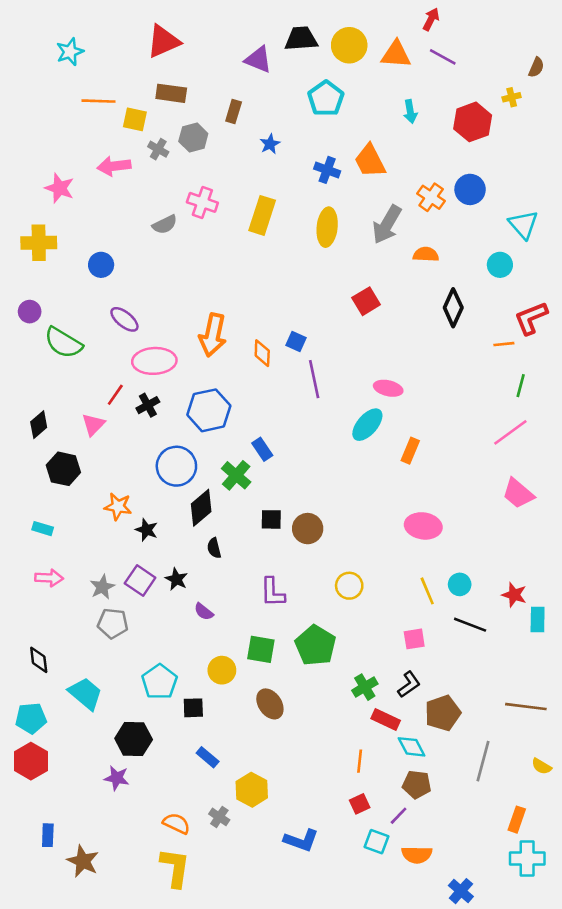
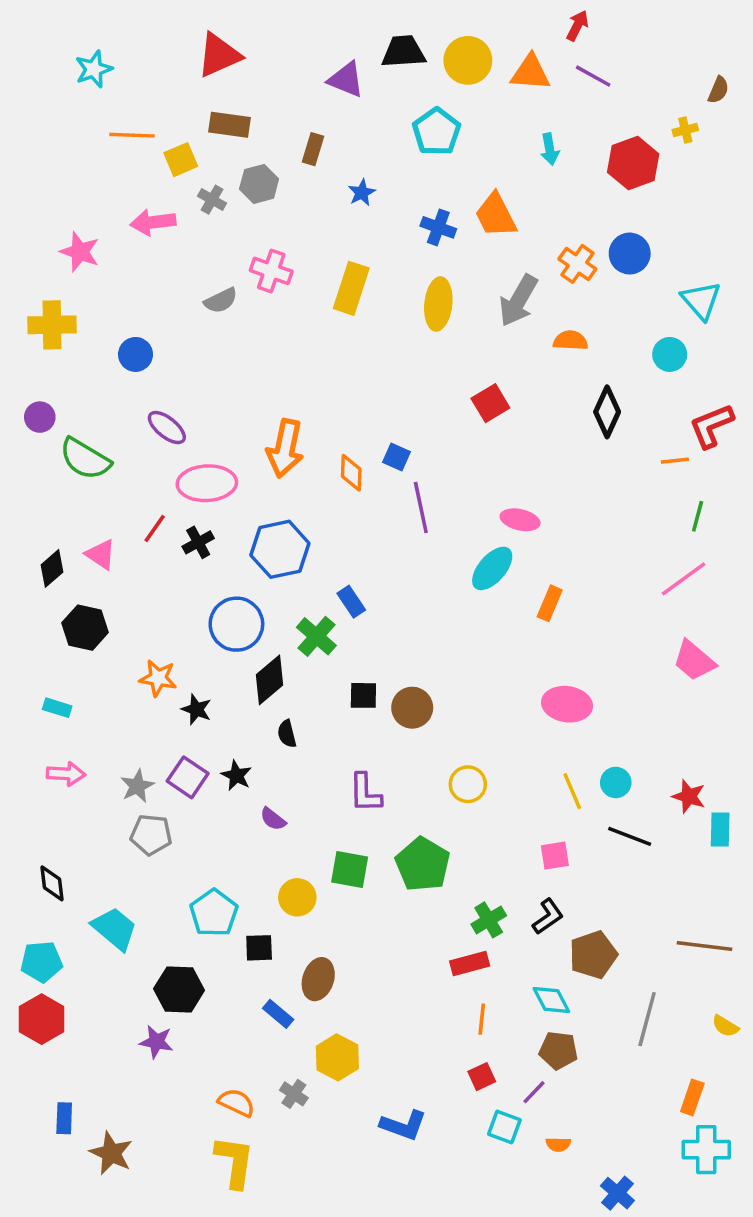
yellow square: (135, 119) -> (181, 160), turned -35
pink triangle: (93, 425) -> (101, 555), moved, turned -40
brown ellipse: (270, 704) -> (318, 979), moved, turned 52
red rectangle: (386, 720) -> (470, 963), moved, turned -40
orange semicircle: (417, 855) -> (558, 1144), size x0.6

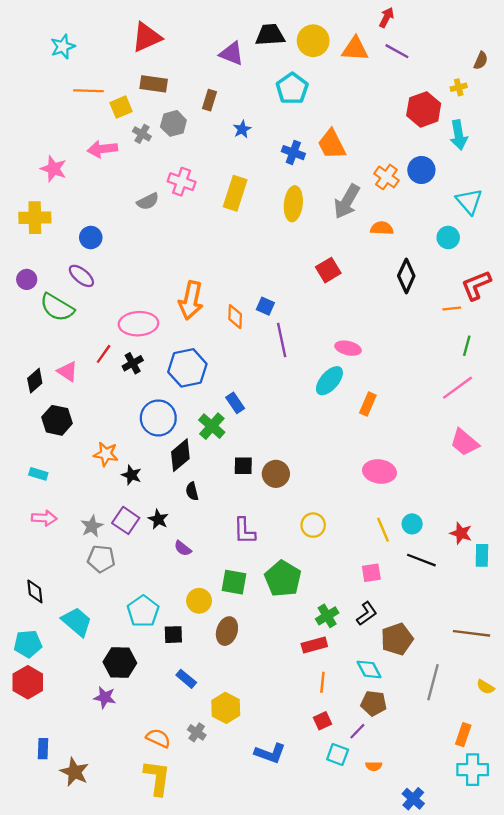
cyan arrow: (550, 149) -> (459, 135), moved, size x1.4
purple ellipse: (167, 428) -> (81, 276), moved
brown ellipse: (318, 979) -> (227, 631), moved

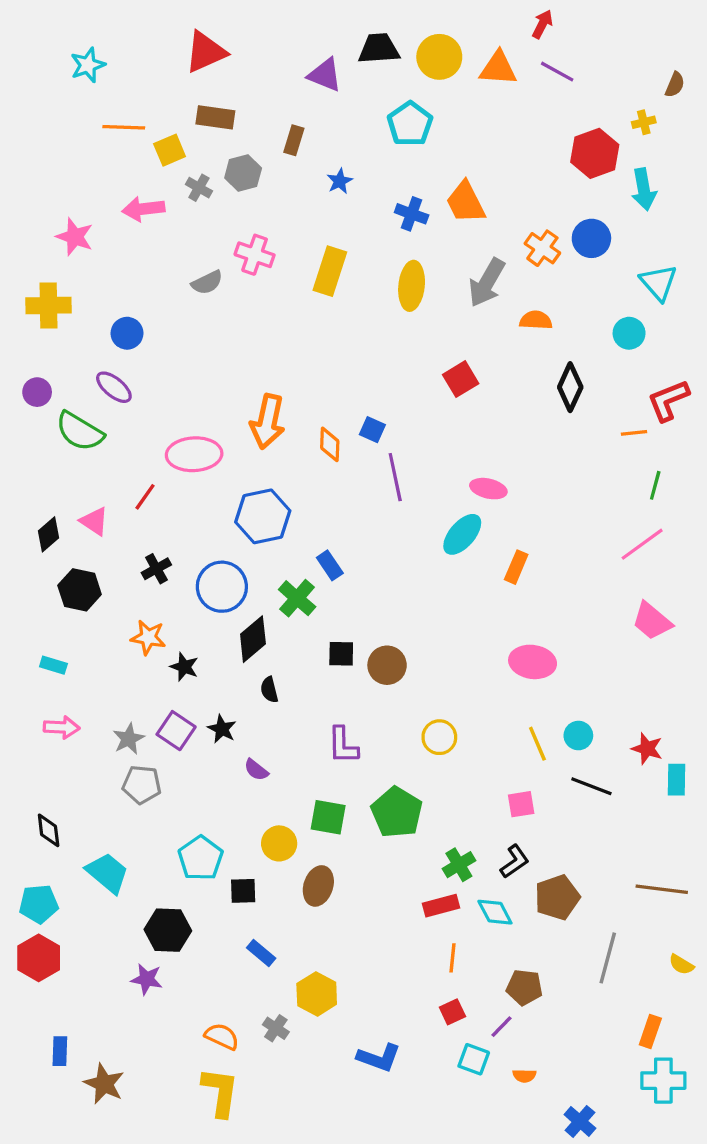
black cross: (133, 363) -> (156, 569), moved
cyan diamond: (369, 669) -> (495, 912), moved

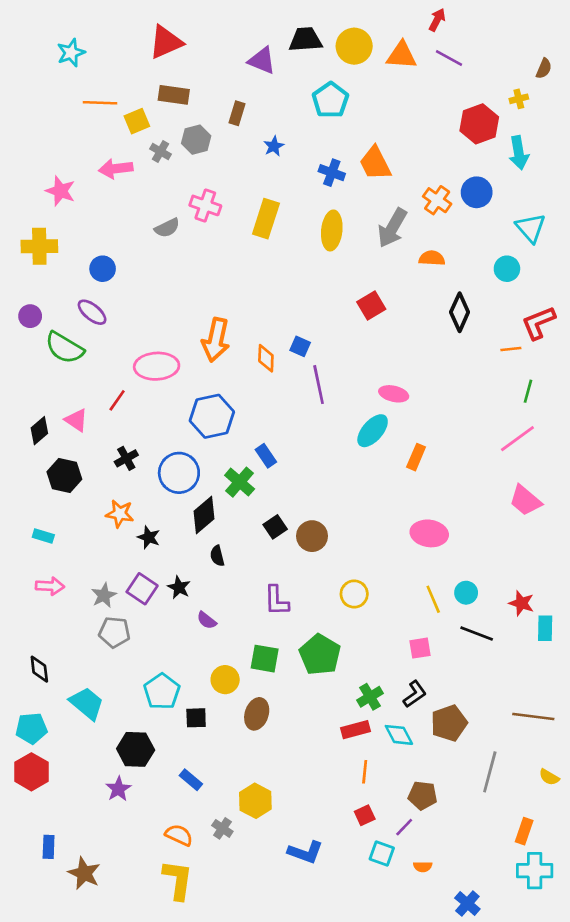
black square: (341, 654) -> (275, 527), turned -35
blue rectangle: (261, 953) -> (191, 780), moved
purple star: (147, 979) -> (118, 789), turned 30

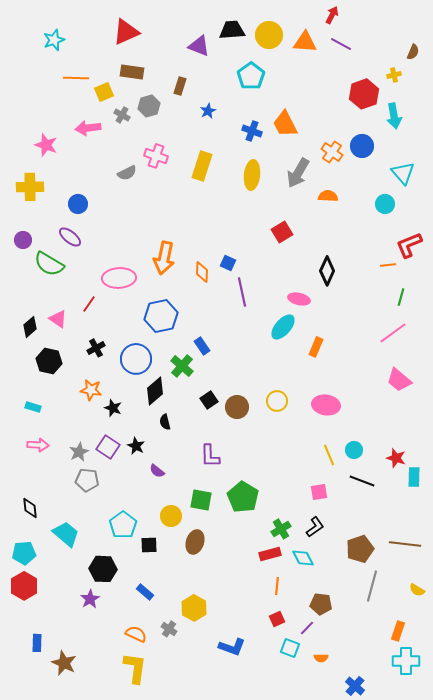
black diamond: (460, 312) -> (327, 271), moved
yellow circle: (354, 594) -> (277, 401), moved
brown pentagon: (449, 723) -> (360, 549), moved

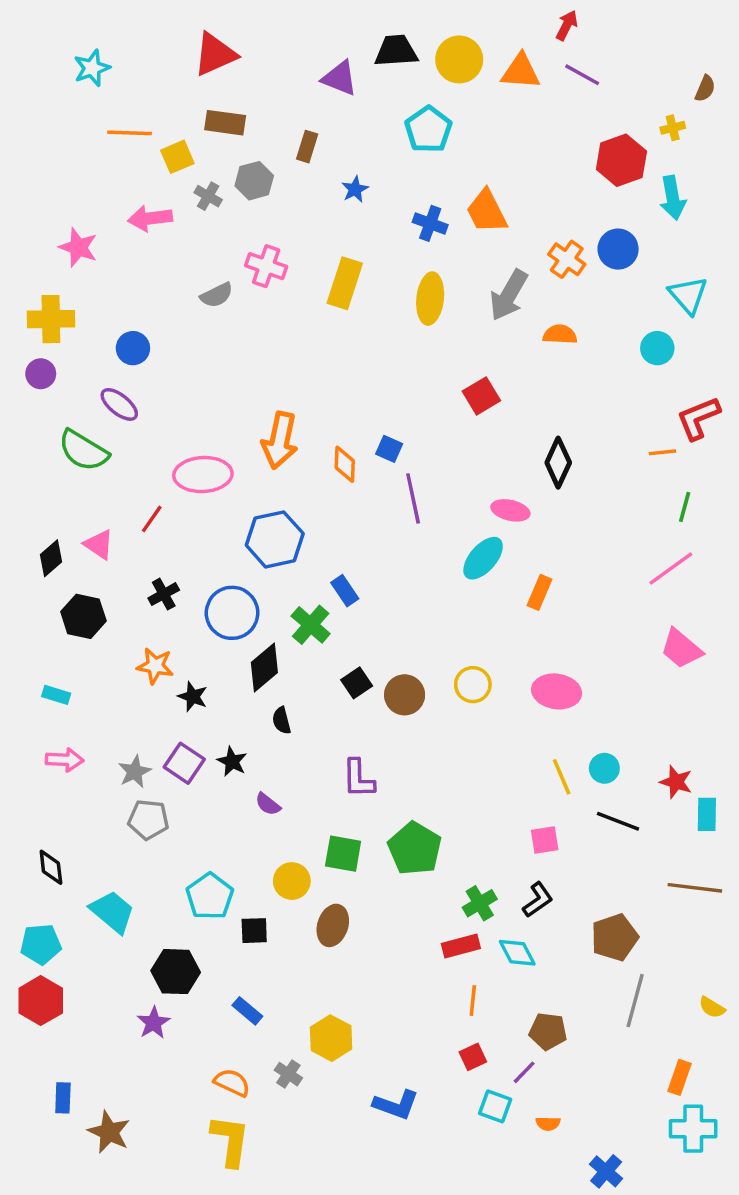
purple circle: (23, 240) -> (41, 374), moved
brown line: (405, 544) -> (695, 888), moved

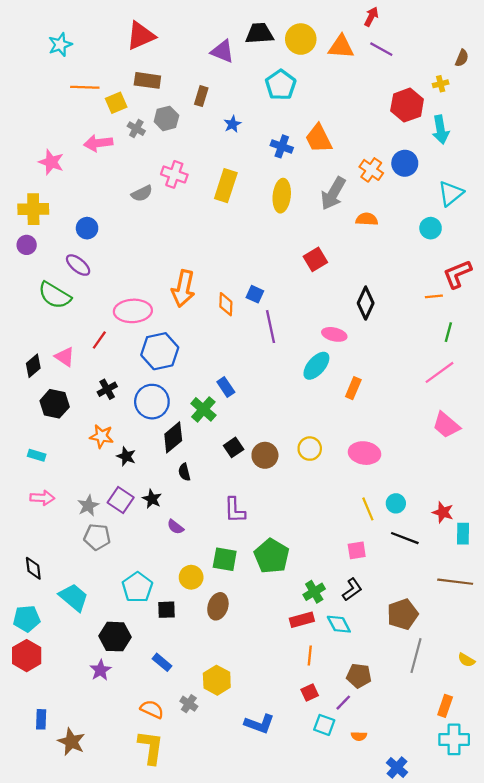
cyan triangle: (688, 295) -> (451, 193), turned 32
blue hexagon: (275, 539) -> (160, 351), moved

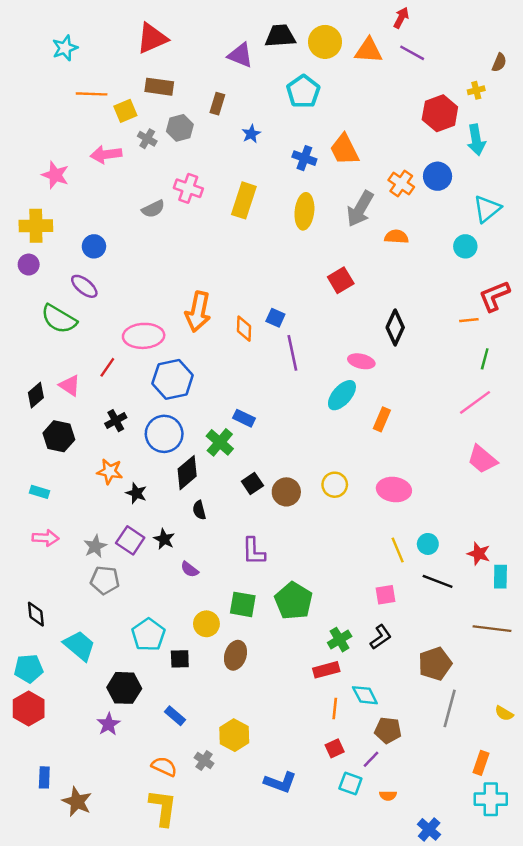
blue rectangle: (226, 387) -> (244, 418), turned -30
cyan diamond: (339, 624) -> (365, 695), moved

